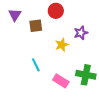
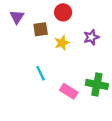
yellow star: (62, 45) -> (62, 43), moved

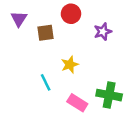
purple star: (91, 37) -> (103, 32), moved
yellow star: (62, 43) -> (70, 65), moved

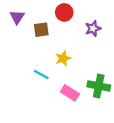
cyan line: (46, 82) -> (41, 74), turned -35

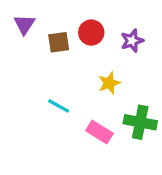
red circle: (64, 12) -> (91, 33), moved
yellow star: (63, 58) -> (109, 83), moved

